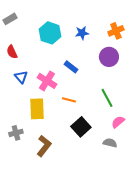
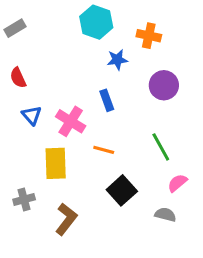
orange cross: (116, 31) -> (149, 36), moved, turned 35
cyan hexagon: (50, 33) -> (96, 22), moved
blue star: (82, 33) -> (117, 60), moved
blue rectangle: (71, 67) -> (107, 100), turned 32

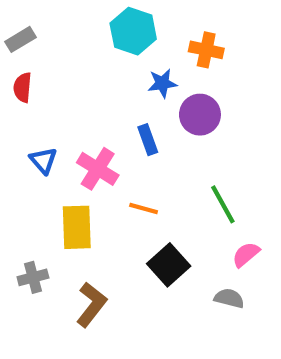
red semicircle: (18, 78) -> (23, 87), moved, turned 30
purple circle: (164, 85) -> (200, 115), moved

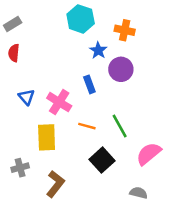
blue star: (162, 83) -> (98, 50), turned -30
green line: (223, 204) -> (120, 126), moved
pink semicircle: (246, 254) -> (149, 154), size x1.5
gray semicircle: (229, 298) -> (139, 193), moved

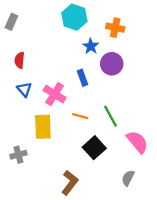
gray rectangle: (13, 24) -> (11, 22), turned -35
red semicircle: (14, 53) -> (20, 60), moved
pink semicircle: (149, 154) -> (137, 142), turned 90
brown L-shape: (55, 184) -> (70, 183), moved
gray semicircle: (139, 193) -> (128, 178), turned -77

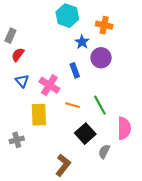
gray rectangle: (11, 22) -> (10, 36), moved
red semicircle: (20, 60) -> (18, 55), turned 32
pink semicircle: (137, 142) -> (124, 128), turned 40
gray semicircle: (128, 178) -> (104, 151), moved

